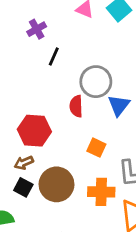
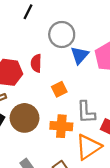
red semicircle: (76, 106) -> (36, 63), moved
orange square: (96, 148) -> (59, 89), turned 35

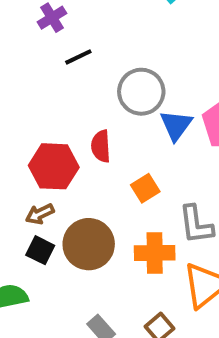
black line: (28, 12) -> (78, 57), turned 42

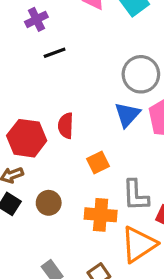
gray circle: (141, 92) -> (141, 74), moved
brown circle: (89, 244) -> (49, 203), size x0.6

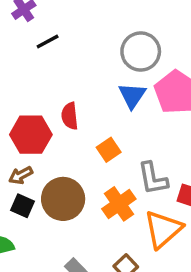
brown circle: (49, 203) -> (63, 199), size x1.6
orange cross: (101, 215) -> (119, 204), turned -32

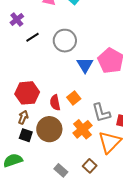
gray circle: (141, 52) -> (65, 41), moved
red semicircle: (70, 116) -> (55, 103), moved
brown arrow: (21, 175) -> (23, 117), turned 144

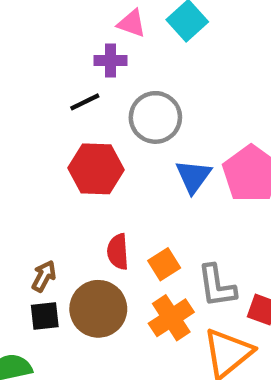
purple cross: (17, 20) -> (111, 60), moved, turned 32
red hexagon: (27, 93) -> (96, 169), moved
orange square: (74, 98) -> (164, 264), moved
black square: (26, 135) -> (45, 316), turned -32

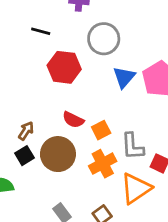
black line: (85, 102) -> (41, 31), moved, turned 36
red semicircle: (118, 252) -> (73, 120), turned -65
black square: (45, 316) -> (24, 156), turned -30

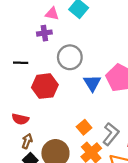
red semicircle: (73, 120) -> (20, 119), moved
gray L-shape: (132, 146) -> (111, 134), turned -125

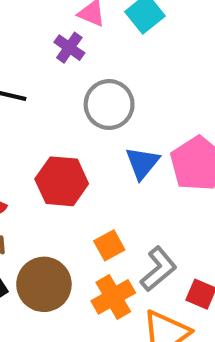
purple cross: (44, 33) -> (69, 48), turned 32
red hexagon: (45, 86) -> (62, 181), moved

